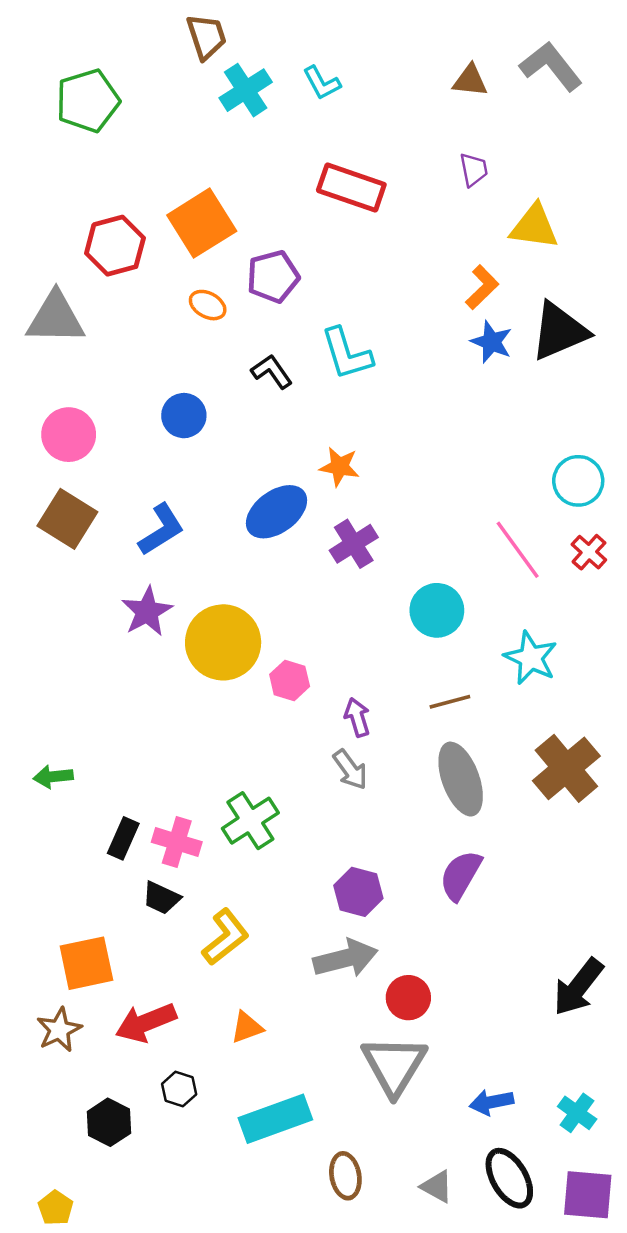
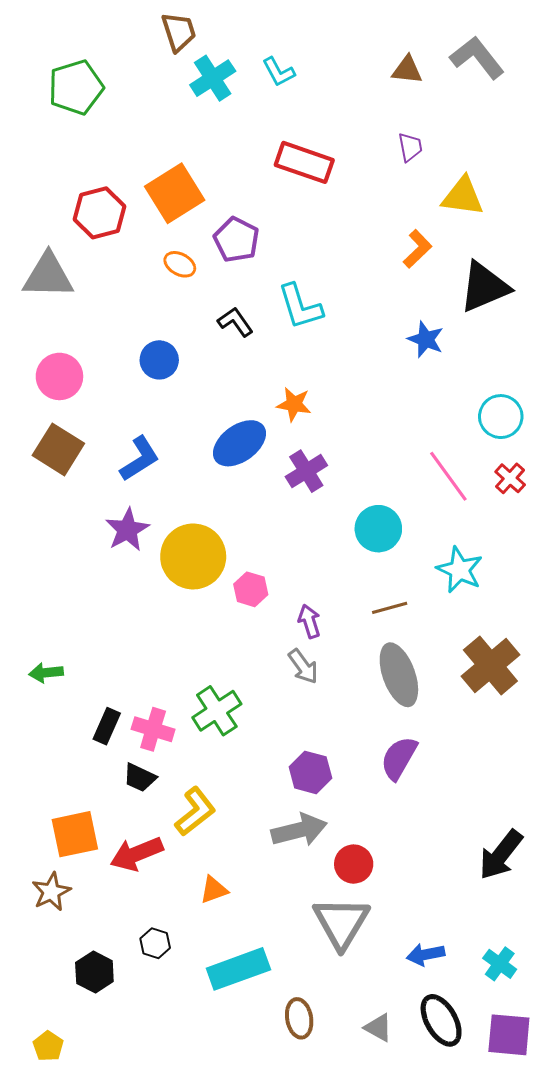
purple pentagon: (273, 277) -> (236, 240), turned -30
blue star: (492, 342) -> (426, 339), moved
red arrow: (146, 1023) -> (137, 854), moved

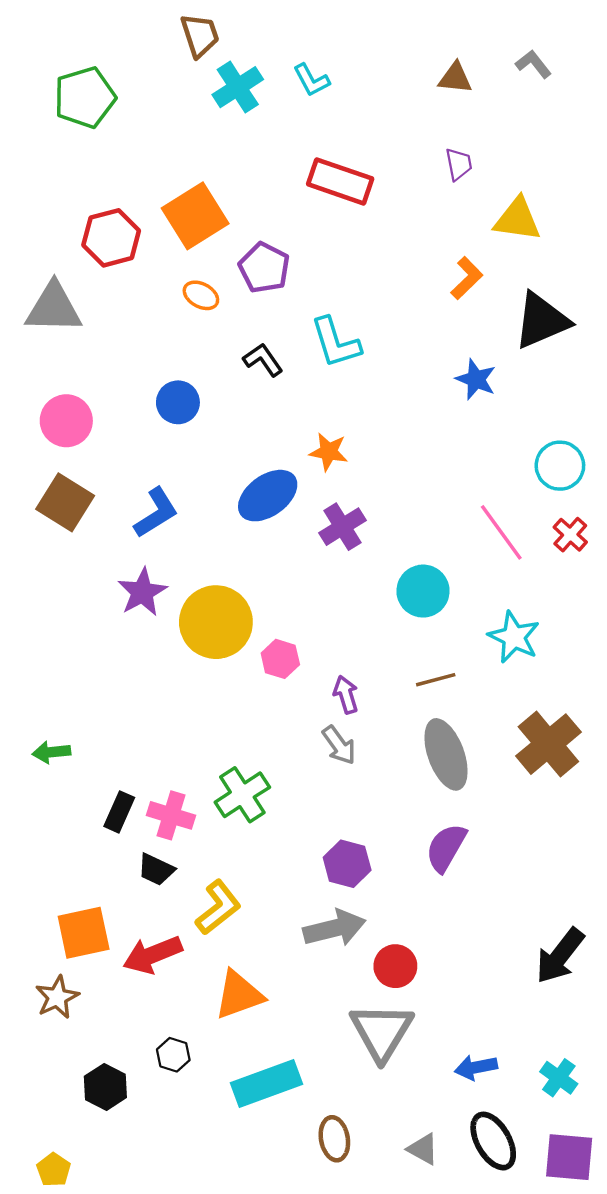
gray L-shape: (477, 58) -> (533, 64), size x0.6
orange triangle: (214, 890) -> (239, 995), size x1.6

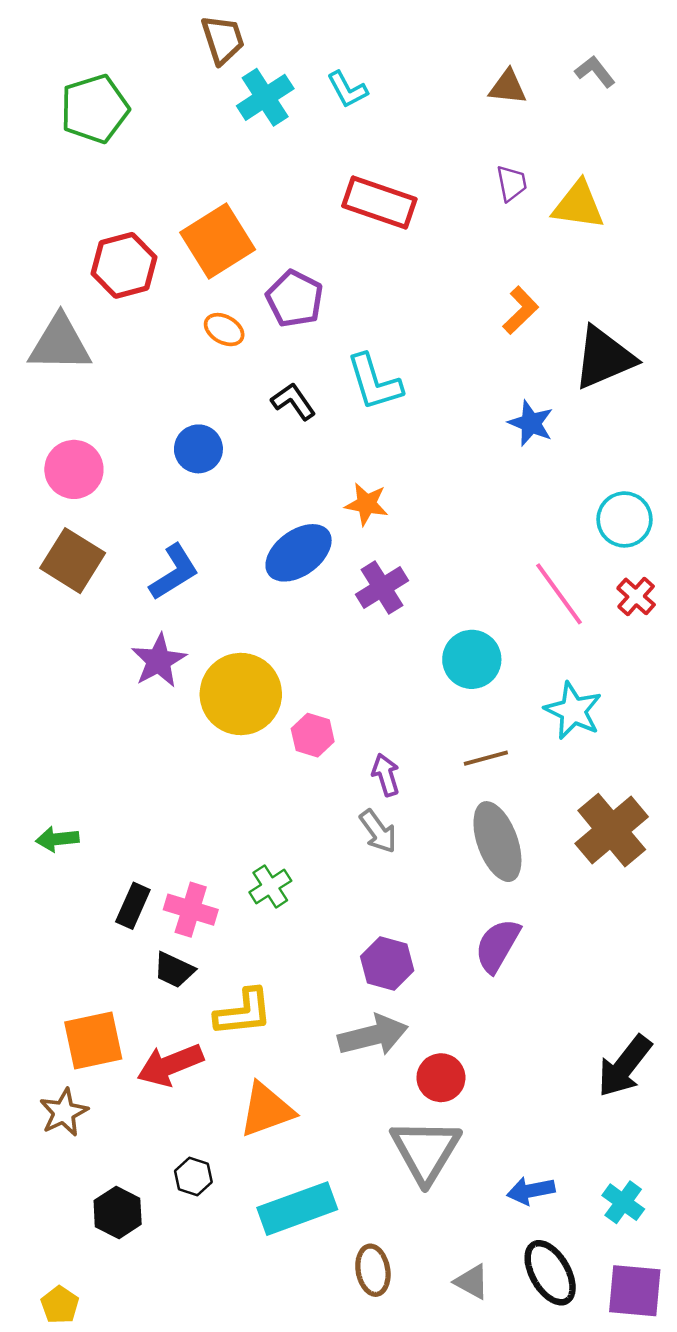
yellow triangle: (517, 219) -> (578, 205), moved
green cross: (242, 795) -> (270, 886), size x0.7
yellow L-shape: (218, 907) -> (243, 1012), turned 32

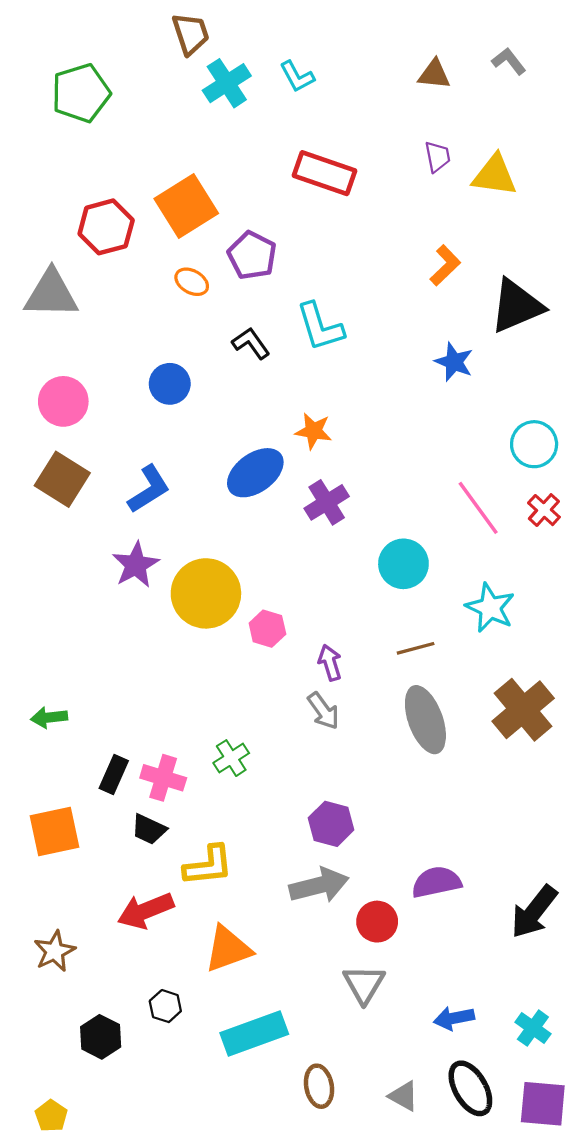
purple semicircle: (497, 946) -> (436, 882), moved, turned 48
orange square: (93, 1040) -> (55, 832), moved
gray triangle: (426, 1151) -> (364, 984), size x0.7

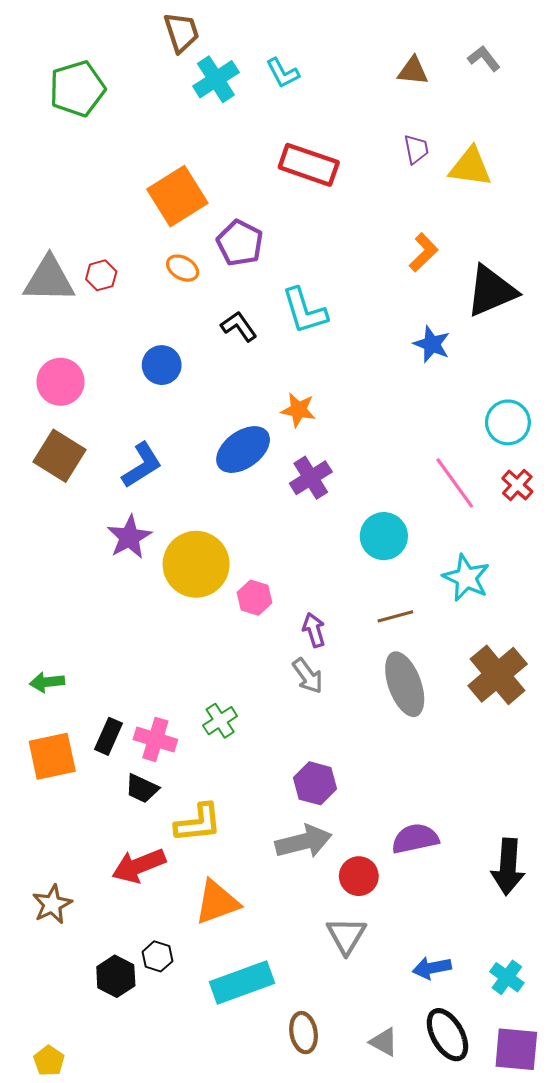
red hexagon: (106, 227) -> (101, 275), moved, size x0.6
orange square: (55, 832) -> (52, 756), moved
black arrow: (534, 912) -> (508, 867), turned -34
black hexagon: (101, 1037) -> (116, 976), moved

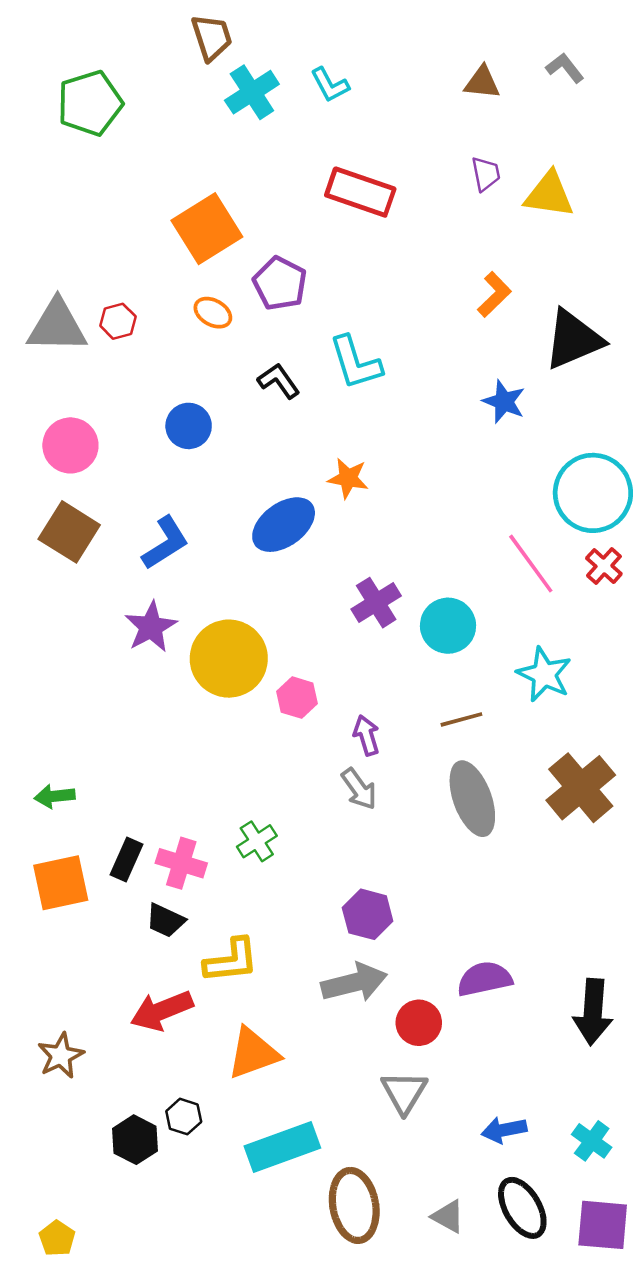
cyan circle: (508, 422) -> (593, 493), size x1.5
purple cross: (311, 478) -> (376, 603), moved
brown ellipse: (304, 1033) -> (354, 1205), size x1.5

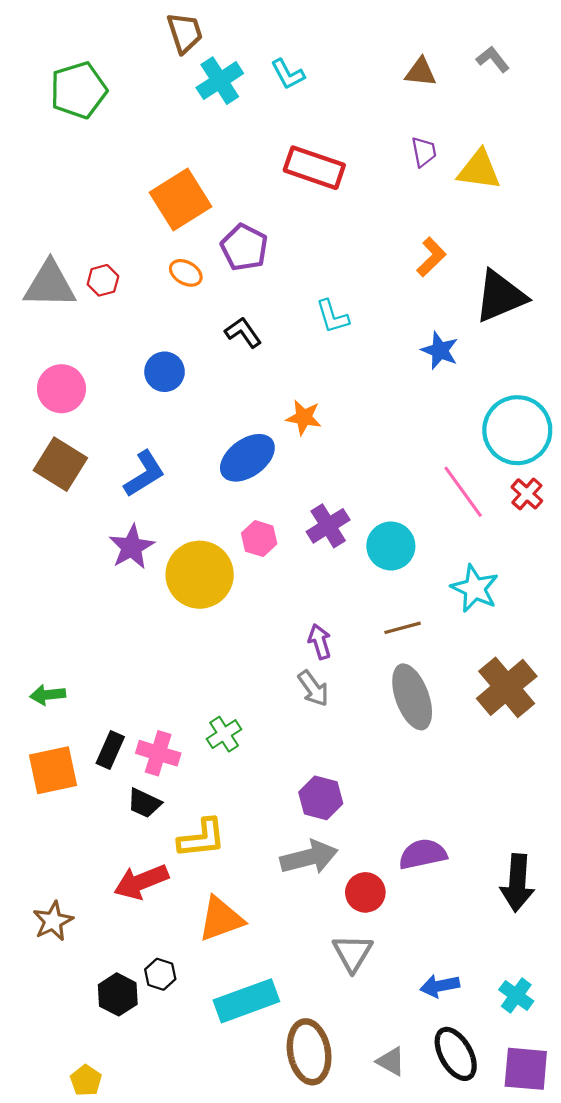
cyan L-shape: (355, 363) -> (332, 316), moved, size x0.7
pink hexagon: (297, 698) -> (259, 539), moved
yellow pentagon: (57, 1238) -> (86, 1080), moved

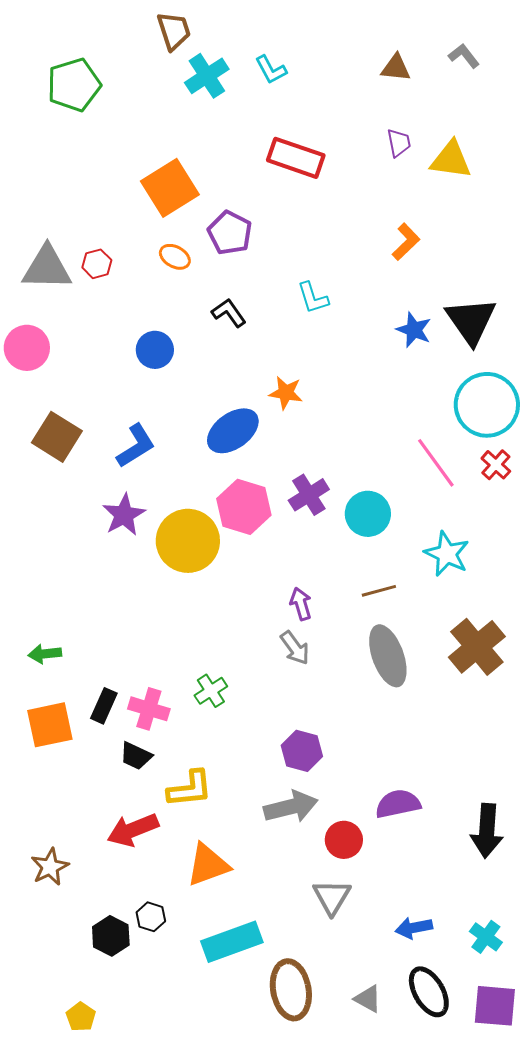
black triangle: (500, 296) -> (471, 321), moved, turned -42
pink circle: (61, 389) -> (27, 348), moved
pink hexagon: (259, 539) -> (244, 507), size x1.6

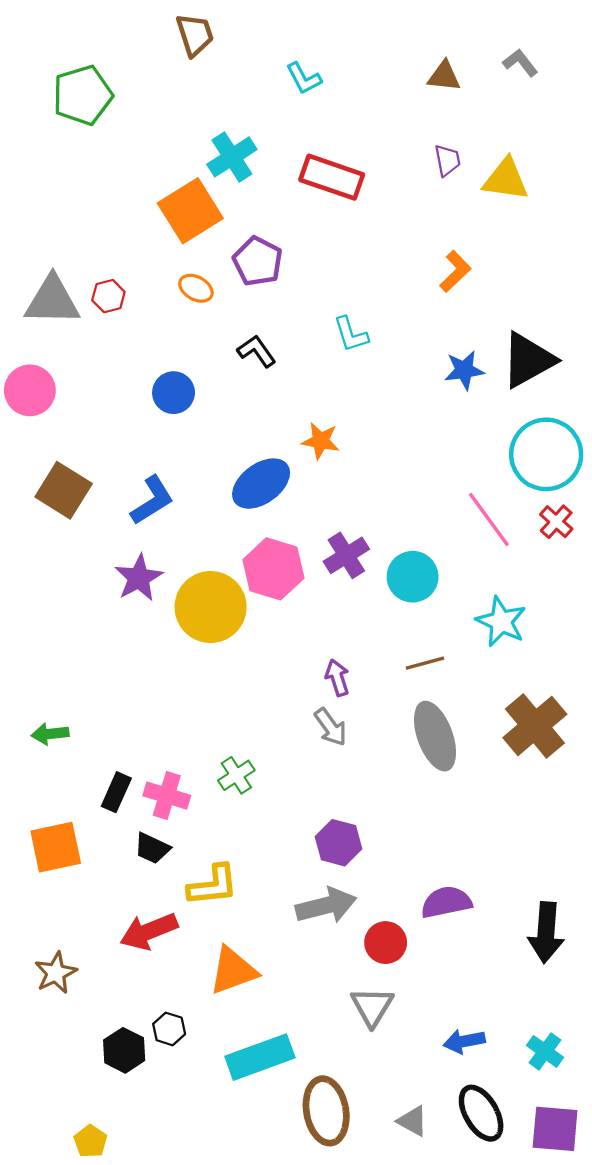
cyan cross: (207, 76) -> (232, 157), moved
black triangle: (471, 321) -> (528, 360), turned 36
blue star: (414, 330) -> (464, 370), turned -30
orange square: (50, 725) -> (56, 847), moved

